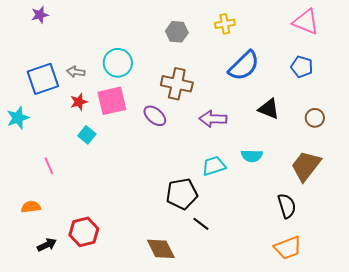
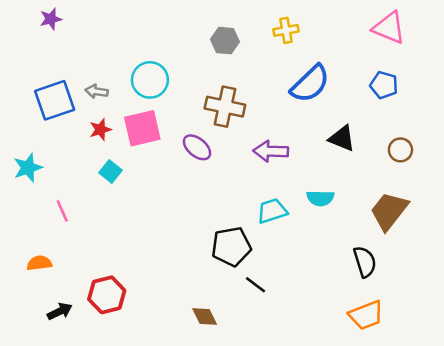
cyan star: (18, 118) -> (28, 168), moved
brown diamond: (161, 249) -> (205, 316), size x0.7

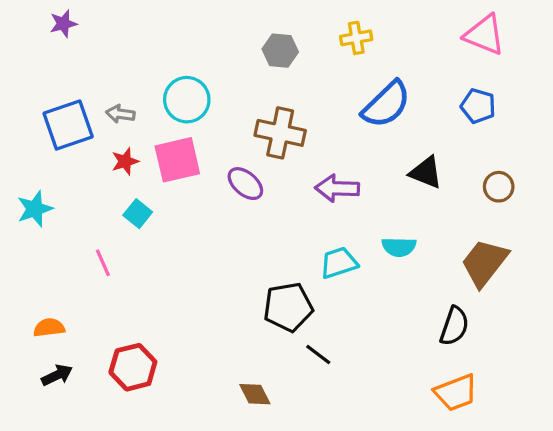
pink line: (62, 211) -> (103, 263), moved
black semicircle: (365, 262) -> (454, 326), turned 36
black arrow: (60, 311) -> (57, 375), moved

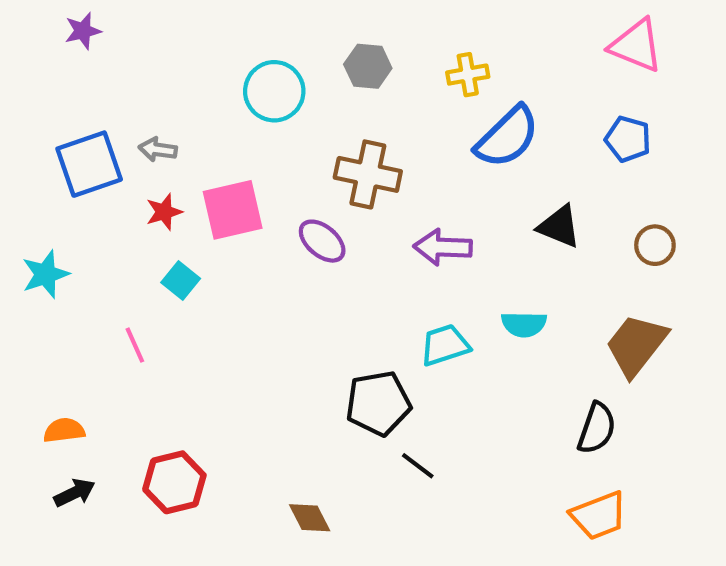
yellow cross: (356, 38) -> (468, 75), moved
cyan circle: (187, 100) -> (274, 91), moved
brown diamond: (255, 394) -> (310, 518), moved

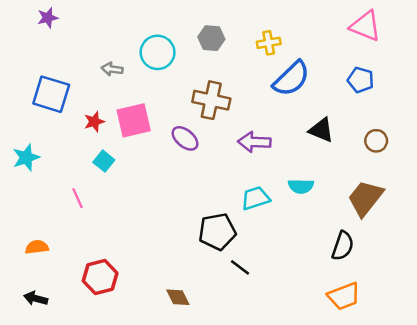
gray arrow: (158, 149) -> (112, 69), moved
blue square: (89, 164) -> (51, 94), turned 36
black arrow: (75, 493) -> (36, 298), moved, turned -140

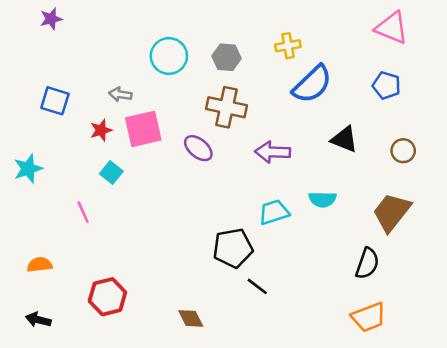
gray hexagon: (211, 38) -> (226, 57), moved
gray arrow: (112, 69) -> (120, 94), moved
blue square: (51, 94) -> (55, 101), size x0.7

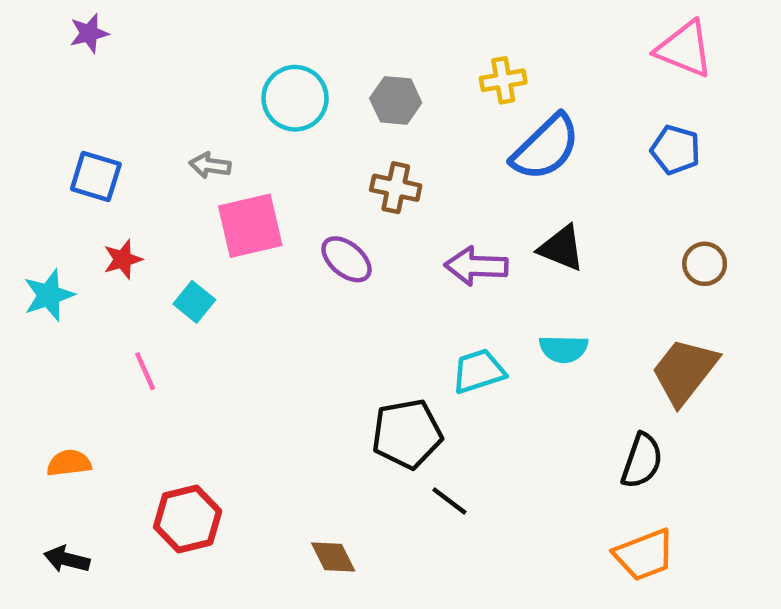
brown cross: (226, 107) -> (396, 188), size x0.7
red star: (101, 130) -> (123, 259), moved
black triangle: (344, 139) -> (561, 248), moved

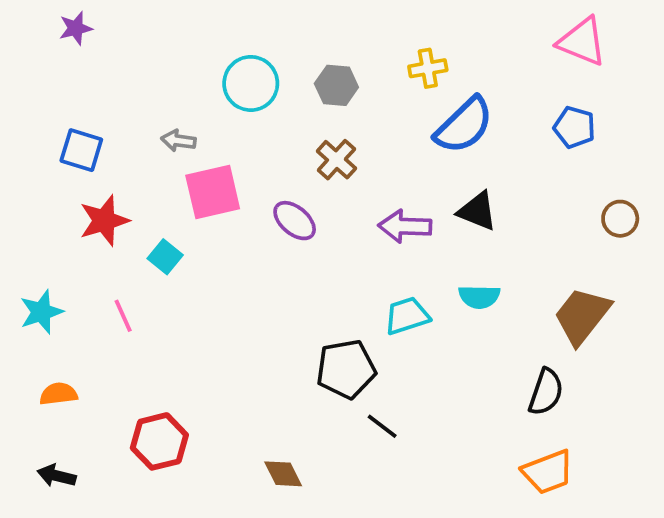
brown cross: (396, 188) -> (336, 160), turned 30
red star: (123, 259) -> (104, 221), size x1.5
brown circle: (705, 264) -> (620, 219), moved
cyan star: (49, 295) -> (41, 312), moved

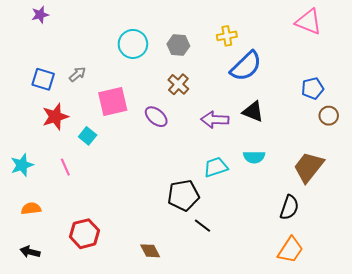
blue pentagon: (574, 127) -> (313, 88), moved, turned -30
gray arrow: (178, 141) -> (77, 74), moved, turned 132
orange trapezoid: (548, 472) -> (290, 250), turned -36

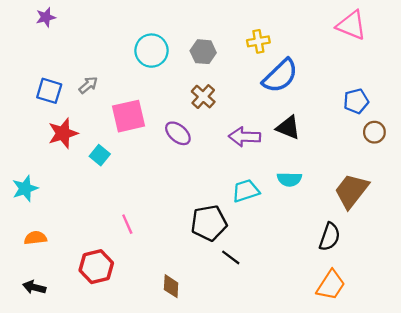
pink line: (65, 167) -> (127, 224), moved
brown diamond: (150, 251) -> (171, 286), turned 30

